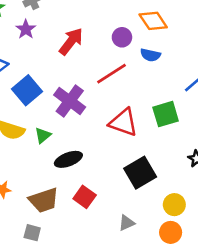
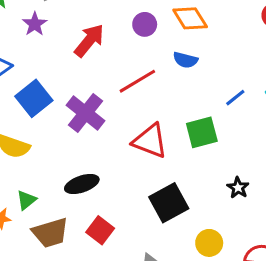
purple circle: (122, 37) -> (145, 24), moved
green triangle: (43, 135) -> (26, 200), moved

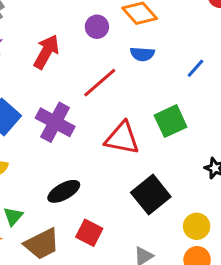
blue line: (235, 98) -> (196, 68), moved

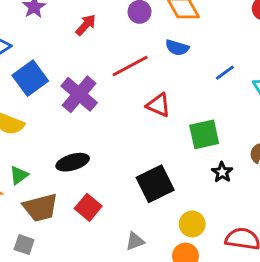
red arrow: (46, 52) -> (86, 25), size x0.7
green square: (171, 121) -> (204, 134), moved
red triangle: (122, 138) -> (158, 105), moved, size x0.7

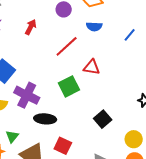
purple cross: (79, 94) -> (27, 95), moved
green square: (204, 134) -> (69, 86), moved
black ellipse: (73, 162) -> (45, 119), turned 35
black square: (155, 184) -> (103, 119), size x0.7

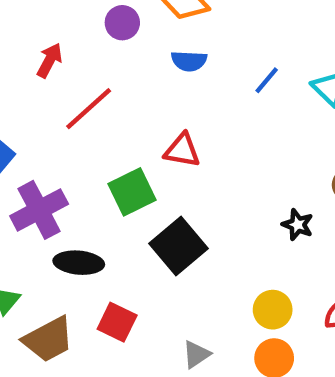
red line: (67, 46) -> (89, 109), moved
purple cross: (27, 95) -> (39, 210), turned 35
black square: (103, 119) -> (178, 246), moved, size x1.4

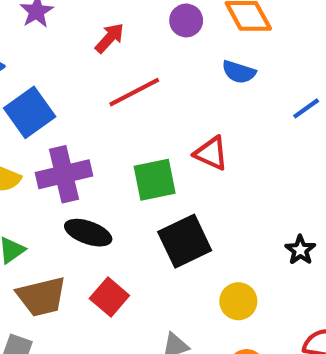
yellow circle: (273, 310) -> (238, 301), moved

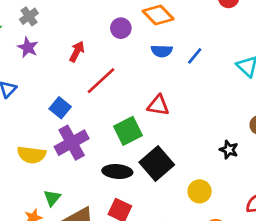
blue line: (306, 108) -> (195, 56), moved
blue square: (30, 112) -> (60, 108), moved, size x0.7
black ellipse: (88, 233) -> (117, 171), moved

